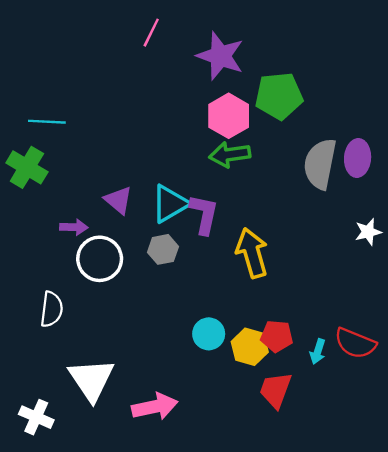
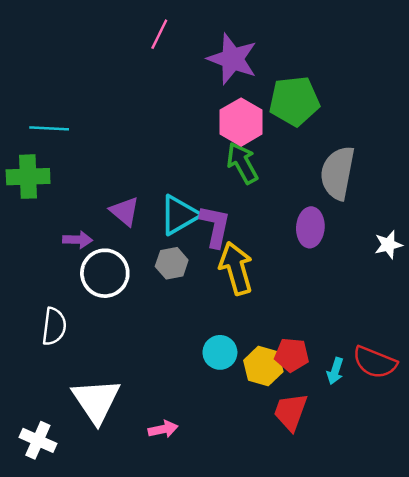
green arrow: (230, 154) -> (242, 163), turned 69
purple ellipse: (358, 158) -> (310, 227), moved
green cross: (27, 167) -> (28, 177), turned -33
yellow arrow: (252, 253) -> (236, 268), moved
pink arrow: (155, 407) -> (163, 429), size x0.6

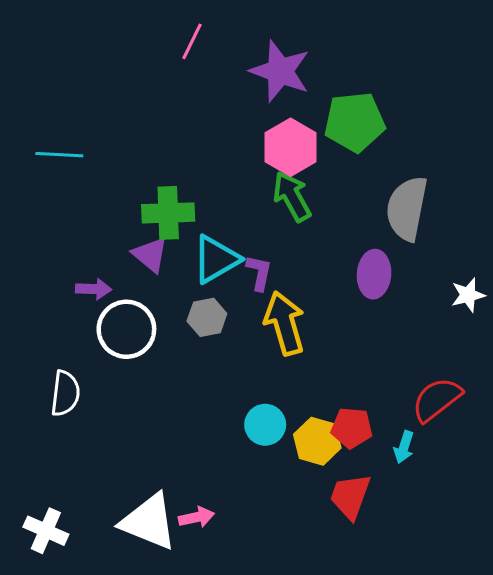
green cross: (28, 177) -> (168, 213), moved
purple L-shape: (215, 226) -> (259, 273), size x0.7
red semicircle: (375, 362) -> (437, 399), moved, turned 120
white triangle: (96, 401) -> (149, 522), moved, turned -34

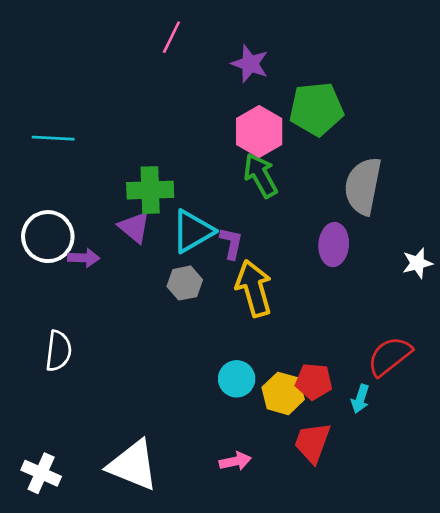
purple star: (280, 71) -> (250, 64), size x0.7
white circle: (126, 329) -> (48, 237), moved
pink arrow: (197, 517) -> (235, 461), moved

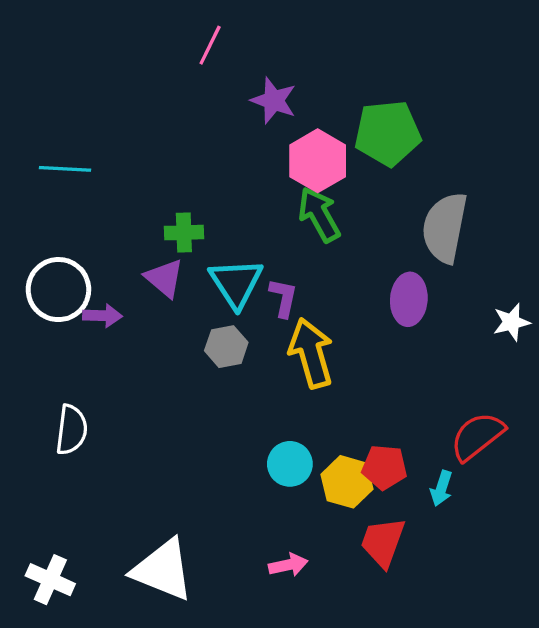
purple star: (250, 64) -> (274, 101), moved
green cross: (150, 190) -> (184, 233), size x0.7
cyan triangle: (193, 231) -> (236, 283), turned -33

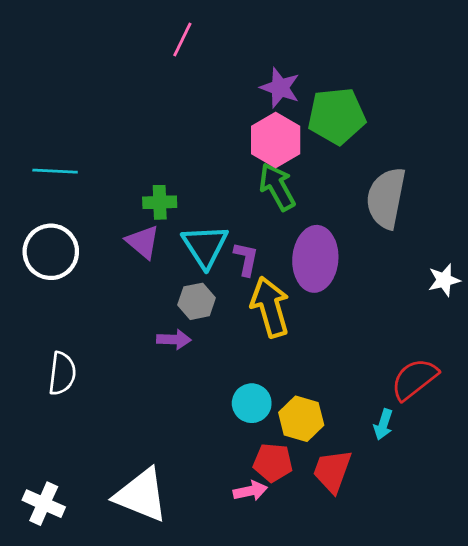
purple star: (274, 101) -> (280, 88), moved
cyan line: (65, 169) -> (55, 171), moved
purple ellipse: (409, 299) -> (315, 259), moved, size x1.4
purple arrow: (102, 316) -> (174, 339), moved
red pentagon: (384, 467) -> (273, 463), moved

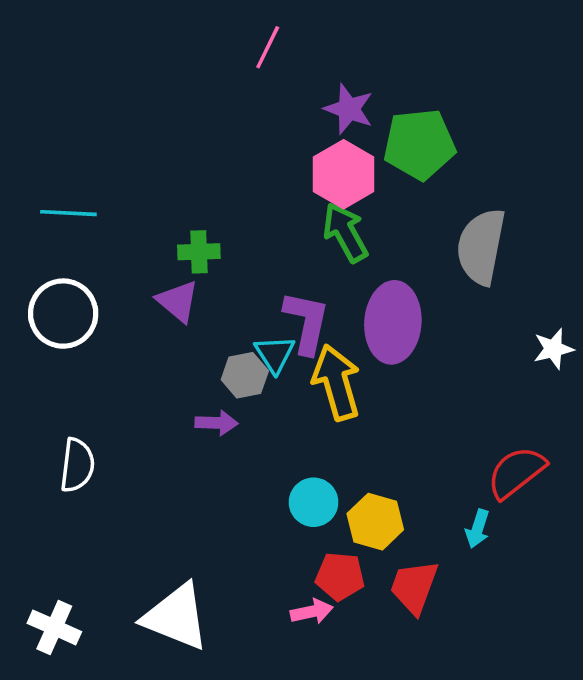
pink line: (182, 40) -> (268, 47), moved
cyan triangle: (205, 246) -> (275, 354), moved, size x0.7
purple L-shape: (246, 259) -> (306, 322), size x1.5

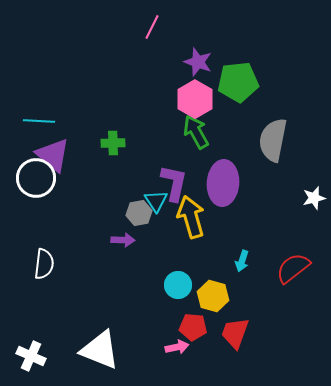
purple triangle: (178, 301) -> (53, 155), moved, size x1.4
cyan arrow: (478, 529) -> (242, 261), moved

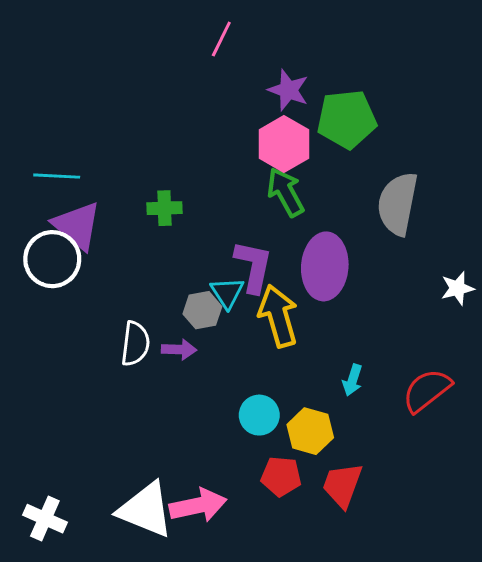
white semicircle: (44, 264) -> (135, 344), moved
pink arrow: (177, 347) -> (198, 505), moved, size x1.6

